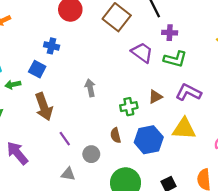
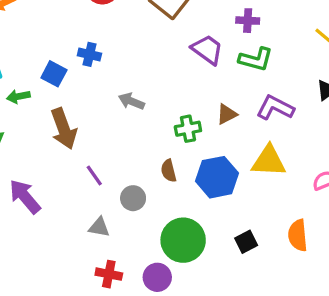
blue cross: (52, 46) -> (89, 54), moved
gray arrow: (90, 88) -> (131, 101), turned -56

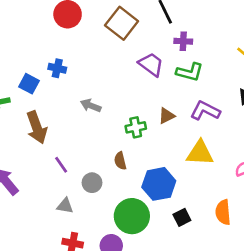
blue hexagon: (217, 177) -> (159, 184), moved

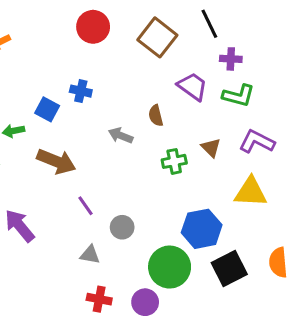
brown triangle: (167, 116) -> (211, 148), turned -48
brown arrow: (37, 127) -> (56, 161), turned -48
brown semicircle: (120, 161) -> (156, 116), moved
black square: (182, 217) -> (229, 269), size x1.6

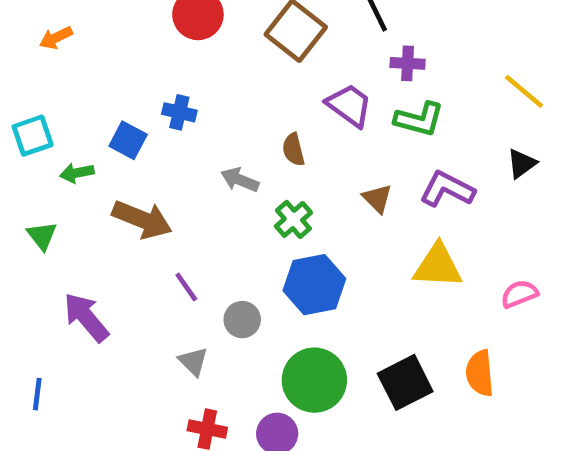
green cross: (174, 161) -> (293, 219), moved, turned -30
blue hexagon: (202, 229) -> (314, 285), moved
gray triangle: (90, 255) -> (193, 361), turned 35

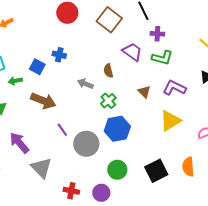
yellow triangle: (438, 266) -> (170, 121), turned -35
gray circle: (242, 320) -> (86, 144), size x1.6
gray triangle: (193, 361) -> (41, 168), moved, size x1.6
green circle: (314, 380) -> (117, 170), size x0.7

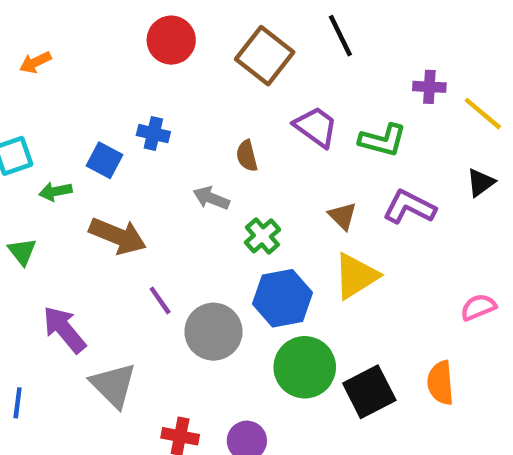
purple cross: (157, 34) -> (429, 87), moved
brown semicircle: (108, 71) -> (247, 156), moved
yellow triangle: (170, 121) -> (356, 276), moved
green circle: (117, 170) -> (305, 367), moved, size x1.4

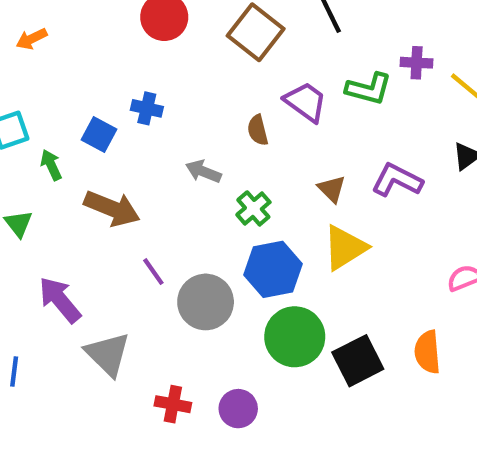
green L-shape: (383, 140) -> (369, 89), moved
brown semicircle: (247, 156) -> (258, 130), moved
green arrow: (55, 191) -> (51, 165), turned 76

